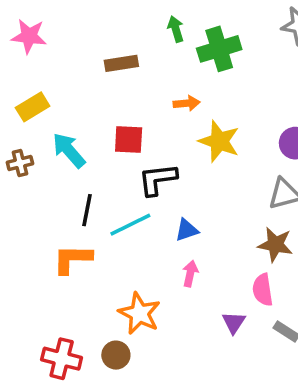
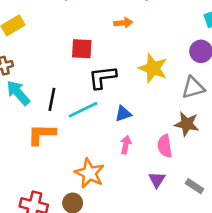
yellow star: (219, 141) -> (153, 68), moved
cyan arrow: (69, 150) -> (18, 93), moved
pink semicircle: (263, 290) -> (165, 146), moved

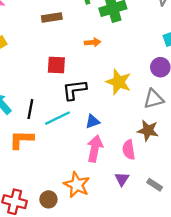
pink arrow: (126, 145) -> (95, 149), size x1.6
orange star: (89, 173) -> (77, 185), moved

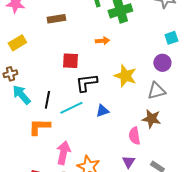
brown rectangle: (52, 18) -> (56, 19), moved
pink arrow: (95, 149) -> (63, 153), moved

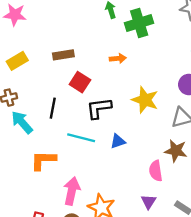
brown rectangle: (56, 19) -> (63, 55), moved
red square: (70, 61) -> (80, 82), turned 30
black line: (47, 100) -> (53, 108), moved
cyan line: (71, 108) -> (81, 138), turned 40

